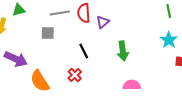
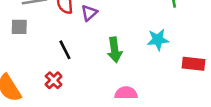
cyan star: (169, 40) -> (158, 40), moved, turned 30

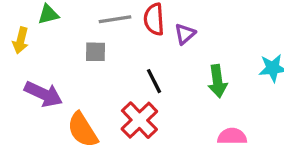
red cross: (54, 80) -> (139, 120), size x1.6

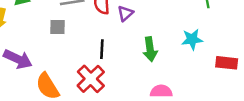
black line: (154, 81) -> (102, 49), turned 30

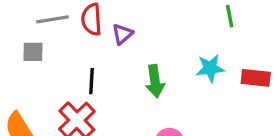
red rectangle: (227, 63) -> (256, 78), moved

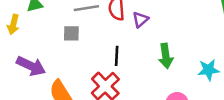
cyan star: (210, 68) -> (209, 70), moved

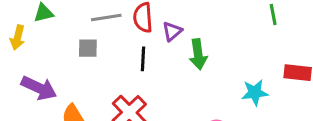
black line: (117, 56) -> (143, 59), moved
green arrow: (166, 56) -> (198, 54), moved

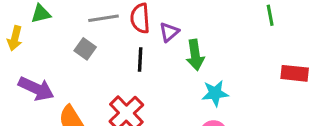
gray square: (88, 48) -> (85, 49), turned 35
cyan star: (255, 93) -> (215, 93), moved

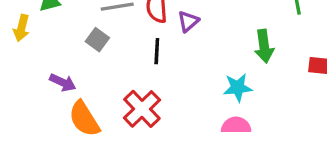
green arrow: (195, 55) -> (264, 46), moved
purple arrow: (36, 89) -> (63, 82), moved, size x0.7

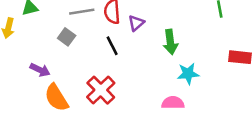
green arrow: (264, 46) -> (170, 42), moved
black line: (157, 51) -> (112, 46), turned -30
cyan star: (238, 87) -> (188, 74), moved

